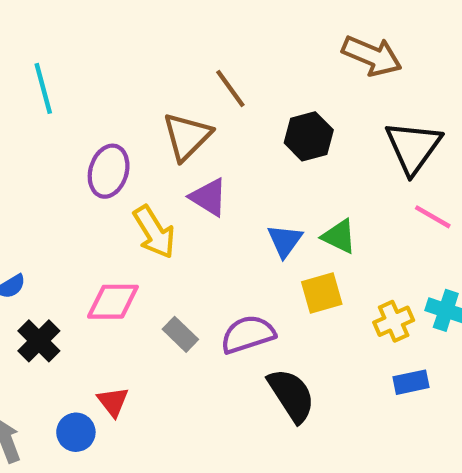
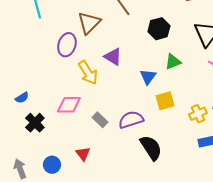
brown triangle: (187, 136) -> (89, 23), moved
green triangle: (339, 236) -> (173, 62), moved, turned -48
red triangle: (113, 402) -> (83, 154), moved

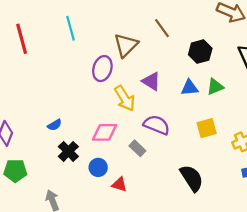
blue triangle: (148, 77) -> (190, 88), moved, turned 48
purple semicircle: (131, 120) -> (157, 125), moved, turned 40
red triangle: (83, 154) -> (119, 184), turned -35
blue circle: (52, 165) -> (98, 167), moved

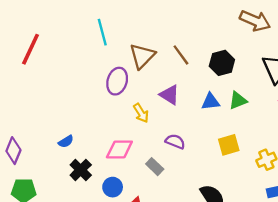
cyan line: (71, 28) -> (102, 32), moved
brown line: (162, 28) -> (181, 55), moved
red line: (22, 39) -> (31, 49), turned 40
yellow arrow: (125, 98) -> (141, 113), size x0.7
purple semicircle: (157, 125) -> (175, 141), size x0.7

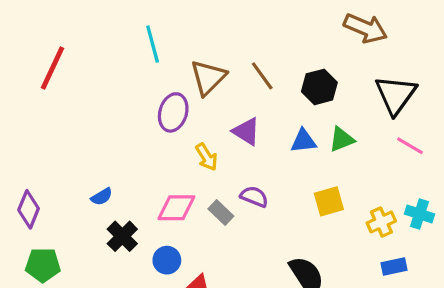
gray rectangle: (155, 167) -> (221, 212), moved

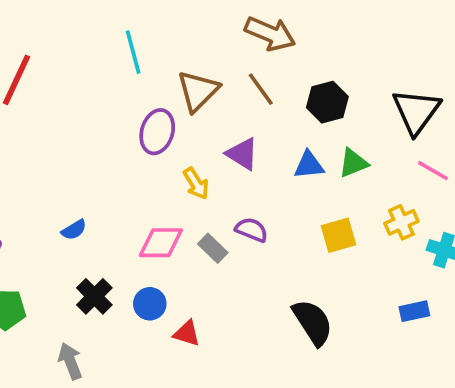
brown arrow: (365, 28) -> (270, 34), moved
yellow cross: (381, 222) -> (401, 222), moved
black cross: (122, 236) -> (94, 296), moved

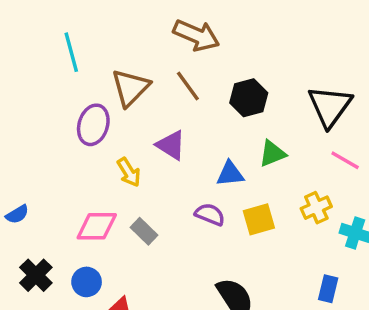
blue triangle: (309, 165) -> (230, 174), moved
purple semicircle: (252, 230) -> (210, 214), moved
blue rectangle: (414, 311) -> (328, 289), turned -64

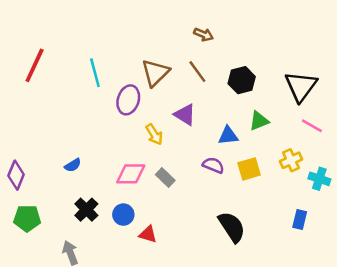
brown arrow: (196, 35) -> (203, 35), size x0.6
cyan line: (71, 52) -> (95, 73), moved

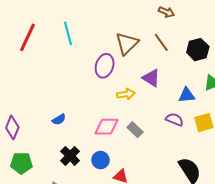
cyan line: (95, 73) -> (68, 33), moved
yellow arrow: (154, 134) -> (126, 94), turned -66

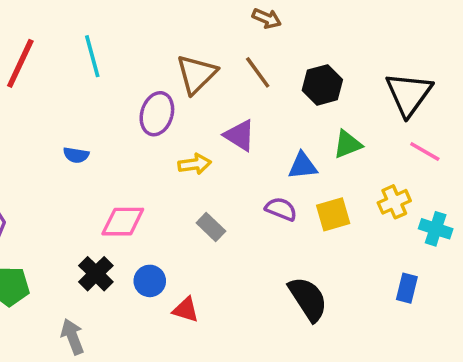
blue semicircle: (59, 119) -> (76, 155), moved, turned 40
pink diamond: (107, 127) -> (123, 222), moved

